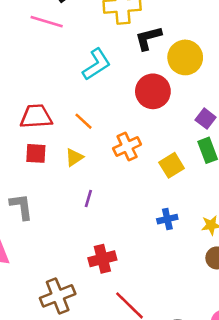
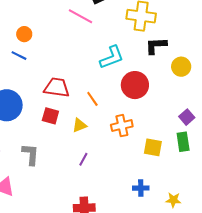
yellow circle: (185, 57) -> (181, 67), size x0.7
red circle: (153, 91) -> (135, 85), moved
yellow square: (172, 165) -> (153, 147), turned 30

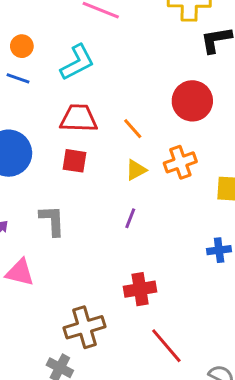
cyan L-shape: (112, 57) -> (77, 62), moved
yellow triangle: (79, 125) -> (136, 170), moved

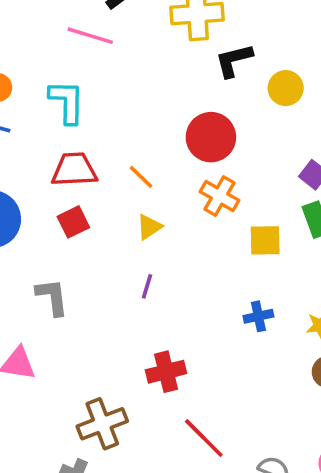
cyan L-shape: (77, 62) -> (67, 102), turned -57
red square: (74, 161) -> (73, 222), turned -30
orange cross: (180, 162) -> (220, 196), moved, turned -36

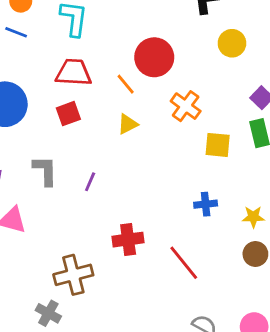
yellow circle: (286, 88) -> (232, 43), moved
red circle: (211, 137) -> (154, 57), moved
purple line: (147, 286) -> (90, 182), moved
red line: (204, 438) -> (184, 263), moved

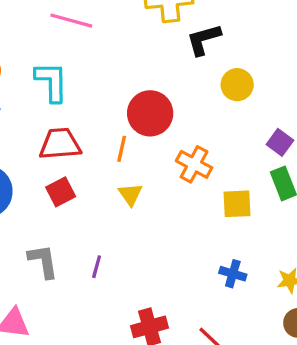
orange line: (126, 84) -> (122, 149), turned 60
yellow triangle: (128, 124) -> (130, 194), turned -30
blue cross: (206, 204) -> (233, 274), turned 30

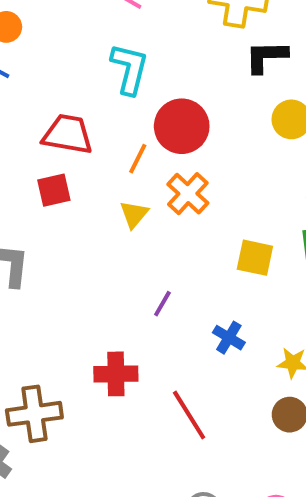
cyan L-shape: (52, 82) -> (129, 69), moved
orange cross: (194, 164) -> (188, 194), moved
purple line: (97, 267) -> (162, 304), moved

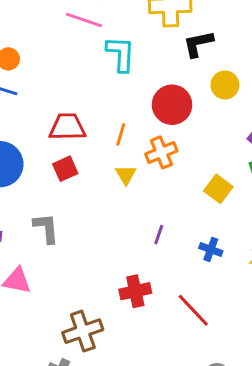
cyan L-shape: (129, 69) -> (121, 54), moved
red circle: (182, 126) -> (172, 105), moved
orange cross: (188, 194) -> (161, 152), turned 36
yellow square: (255, 258) -> (218, 189), turned 36

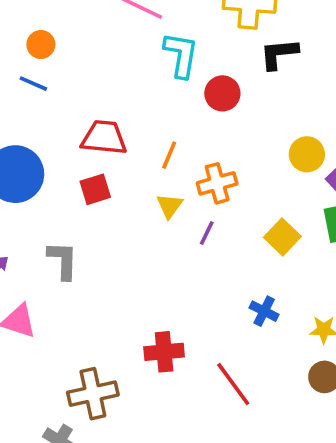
yellow circle: (225, 85) -> (307, 154), moved
red circle: (172, 105) -> (222, 93), moved, size x0.7
purple line: (159, 235) -> (207, 233), moved

